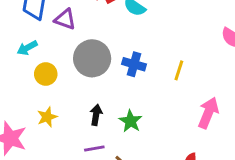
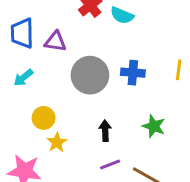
yellow circle: (46, 74) -> (44, 118), moved
green star: (131, 121) -> (154, 126), moved

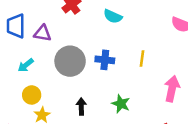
cyan semicircle: (122, 15) -> (113, 16), moved
cyan arrow: (23, 78) -> (26, 65), moved

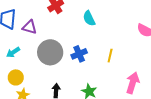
cyan semicircle: (113, 16) -> (89, 18), turned 35
blue cross: (105, 60) -> (79, 54), turned -35

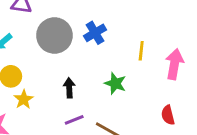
yellow line: (110, 56) -> (141, 51), moved

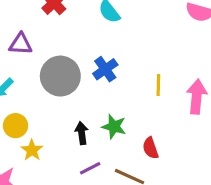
green star: (115, 83) -> (114, 127), moved
red semicircle: (168, 115) -> (151, 148), moved

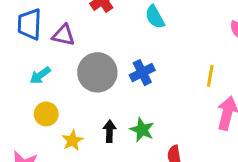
yellow line: (158, 85) -> (210, 76), moved
yellow star: (32, 150) -> (72, 140), moved

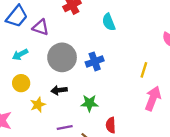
blue trapezoid: (29, 24) -> (17, 16), turned -150
green star: (142, 130) -> (89, 103), turned -30
black arrow: (110, 131) -> (59, 90), moved, turned -105

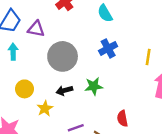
cyan arrow: (20, 54) -> (13, 52), moved, turned 126
blue cross: (95, 61) -> (108, 48), moved
green star: (89, 103) -> (94, 86), moved

